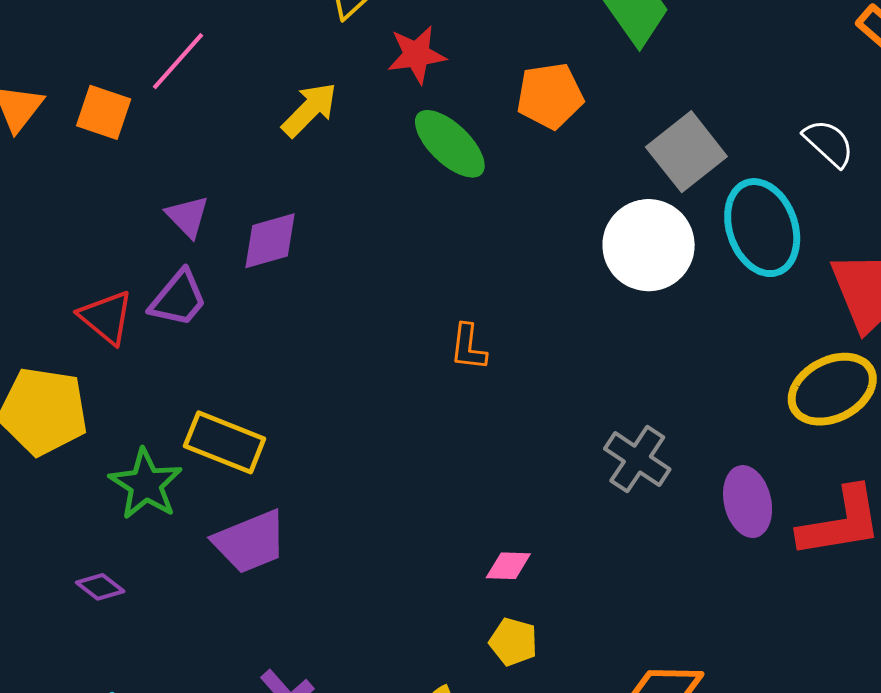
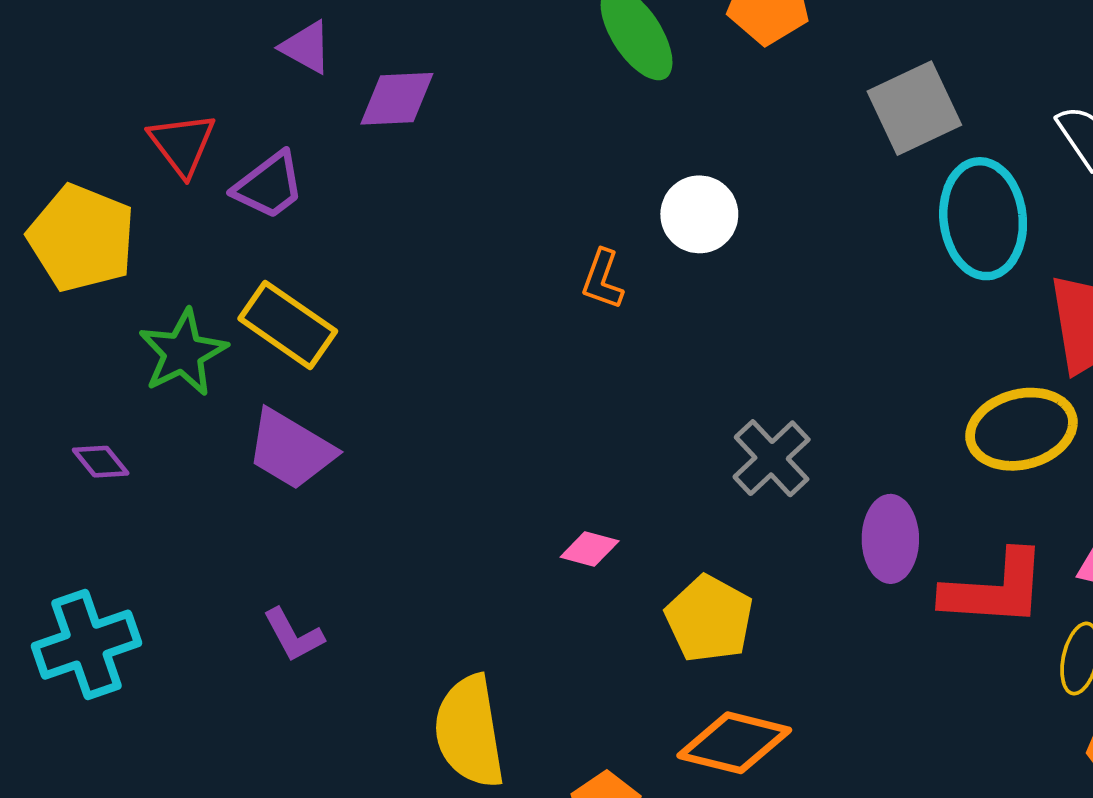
purple triangle: (188, 216) -> (306, 47), turned -30
white circle: (649, 245) -> (699, 214), moved, size x0.7
purple trapezoid: (178, 299) -> (269, 186), moved
purple trapezoid: (250, 542) -> (291, 450), turned 40
yellow pentagon: (513, 642) -> (709, 619), moved, size x1.5

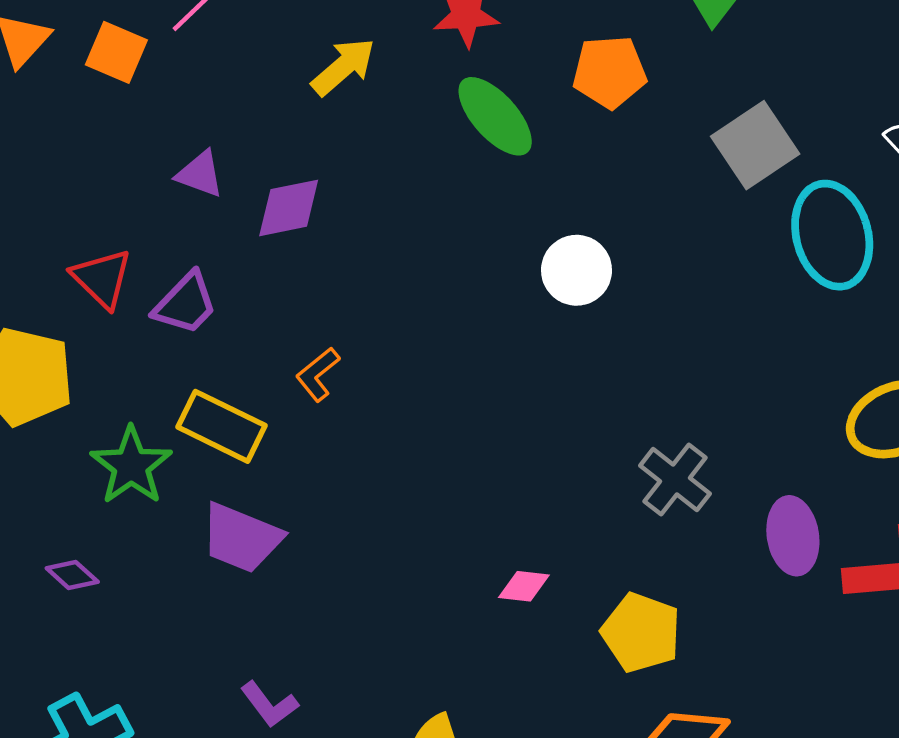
orange L-shape: (602, 279) -> (318, 374), moved, turned 40

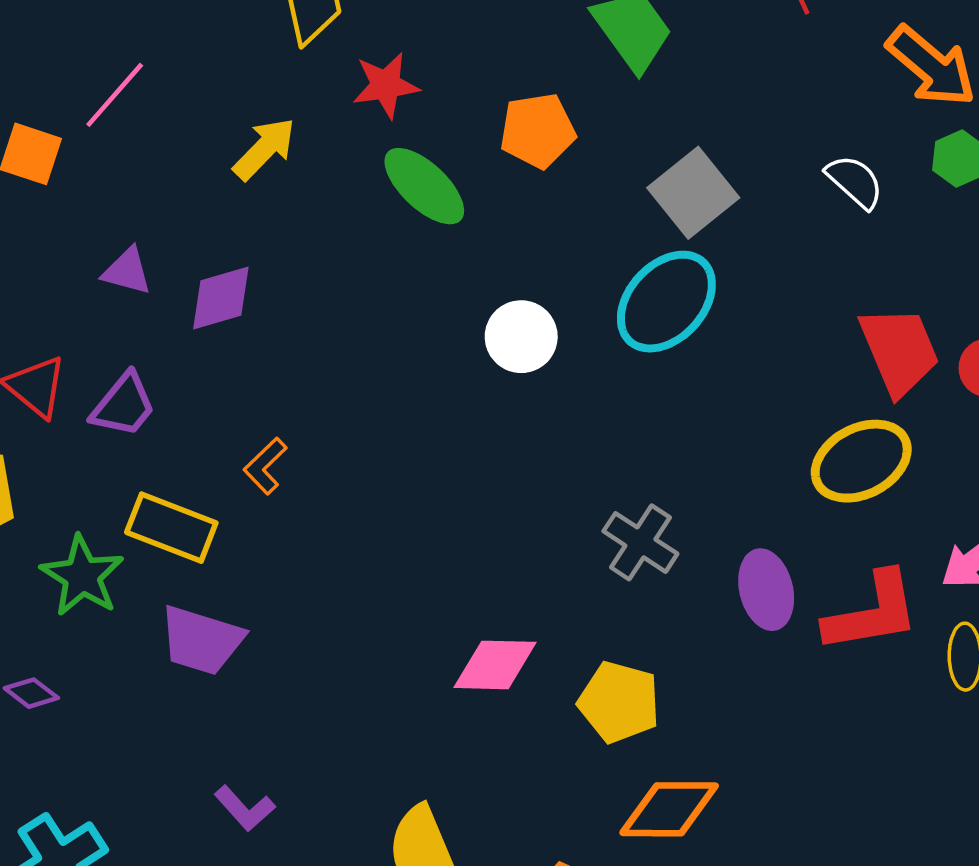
cyan ellipse: (832, 235) -> (666, 302), moved, turned 62
pink diamond: (524, 586) -> (495, 665), size x1.6

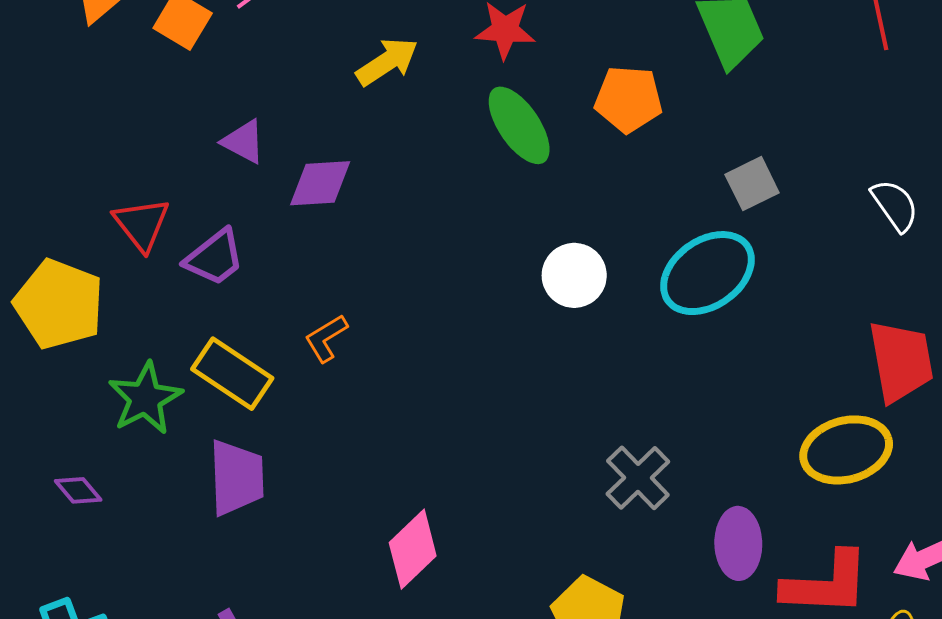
gray square: (693, 193) -> (752, 184), size x0.7
purple trapezoid: (201, 640) -> (237, 478), turned -122
pink diamond: (495, 665) -> (413, 549), moved, turned -58

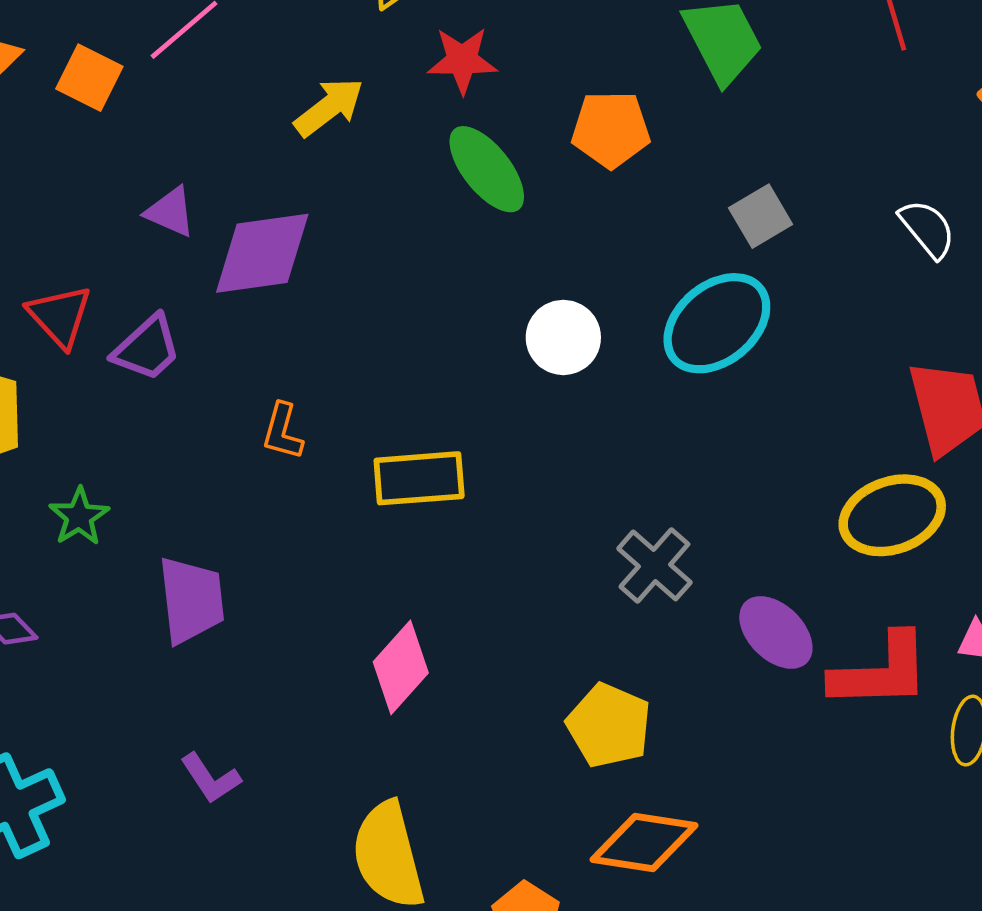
purple diamond: (320, 183) -> (262, 253), size x1.4
orange L-shape: (326, 338) -> (283, 431), turned -39
yellow rectangle: (232, 374) -> (419, 478), moved, turned -34
green star: (145, 398) -> (79, 517), size x0.7
purple ellipse: (738, 543) -> (776, 632), turned -40

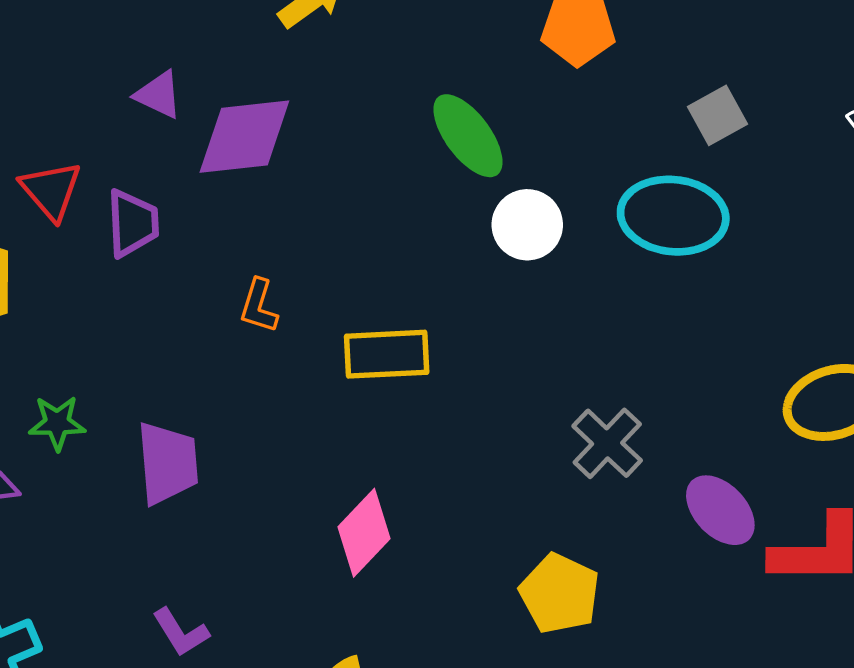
green ellipse: (487, 169) -> (468, 136), moved
cyan ellipse: (717, 323) -> (673, 216), turned 44
purple trapezoid: (147, 348) -> (133, 223), turned -52
green star: (79, 517) -> (57, 423), moved, turned 30

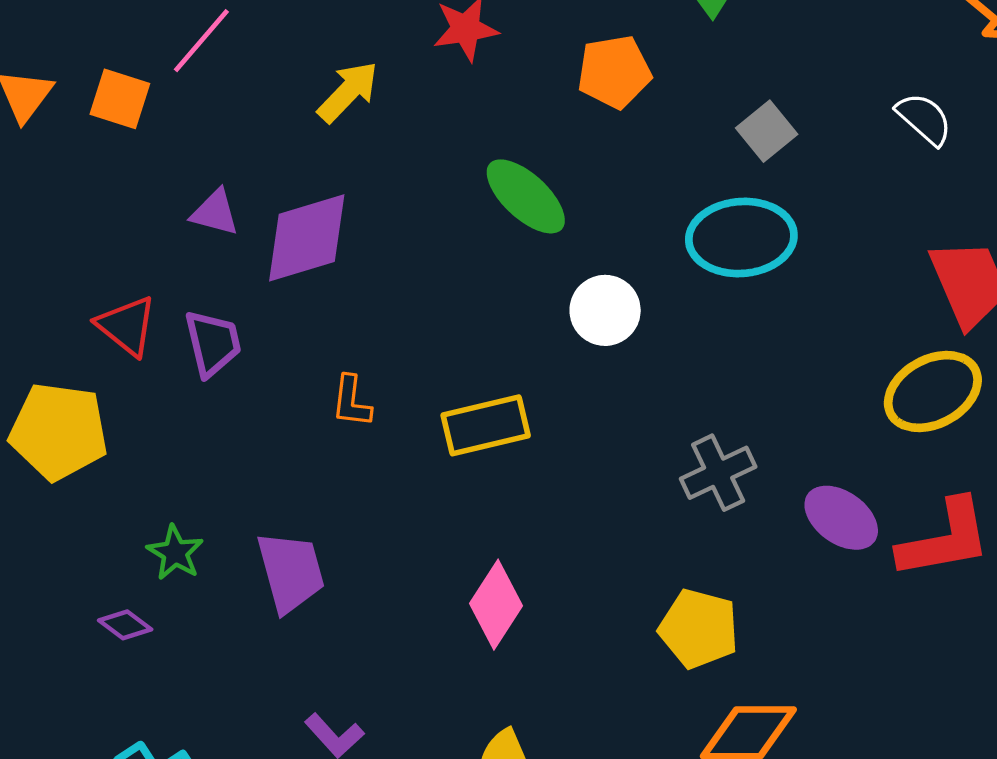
white circle: (527, 225) -> (605, 310), moved
green star: (57, 423) -> (175, 553), turned -30
gray cross: (607, 443) -> (718, 473), turned 32

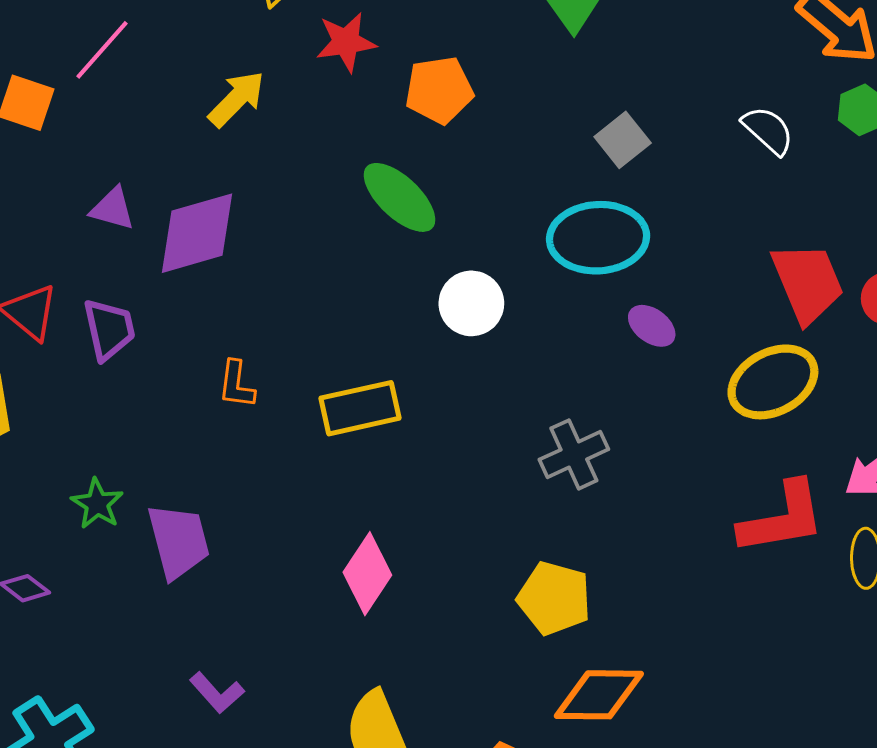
orange pentagon: (614, 72) -> (439, 90), moved
purple ellipse: (841, 518) -> (652, 326), moved, size x0.7
green star: (175, 553) -> (97, 504), moved

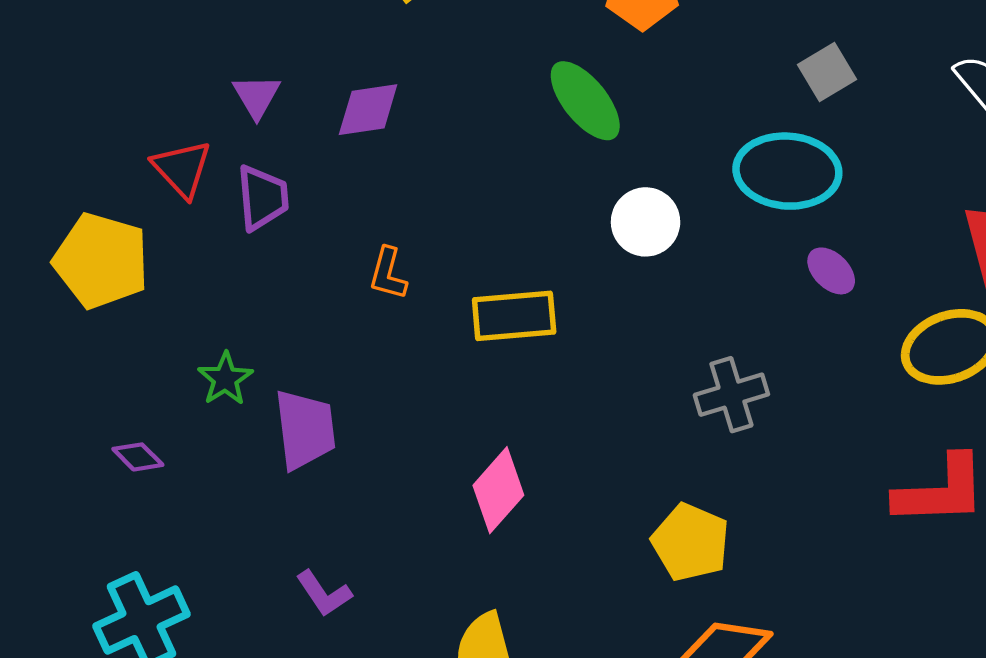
purple triangle: (113, 209) -> (257, 96), moved, turned 36
purple diamond: (197, 233) -> (368, 110), size x0.7

